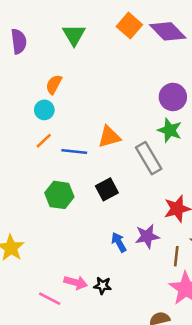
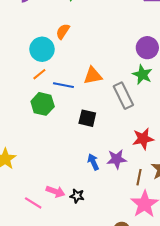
orange semicircle: (54, 84) -> (63, 31), moved
cyan circle: (44, 110) -> (42, 49), size x1.5
black square: (107, 189) -> (87, 118), turned 36
green hexagon: (59, 195) -> (43, 104), moved

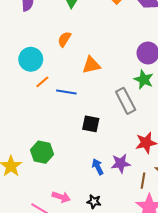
cyan circle: (42, 49) -> (31, 59), moved
orange triangle: (93, 76) -> (91, 65), moved
green hexagon: (43, 104) -> (42, 152), moved
black star: (77, 196) -> (94, 202), moved

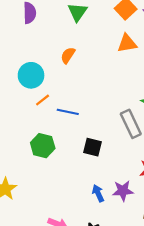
orange triangle: (91, 65) -> (127, 43), moved
green hexagon: (42, 152) -> (43, 146), moved

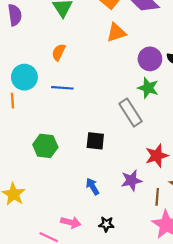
orange line: (43, 100) -> (12, 101), moved, turned -48
blue line: (68, 112) -> (62, 88), moved
blue arrow: (98, 193) -> (93, 186), moved

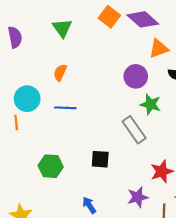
orange triangle: (116, 33) -> (159, 49), moved
purple circle: (150, 59) -> (136, 76), moved
blue arrow: (93, 186) -> (89, 205), moved

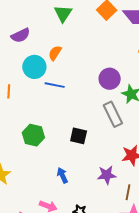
purple semicircle: (15, 37) -> (21, 35), moved, turned 66
purple circle: (136, 76) -> (110, 79), moved
cyan circle: (27, 99) -> (34, 67), moved

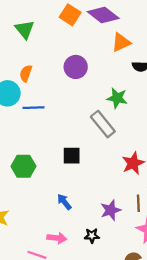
purple circle: (110, 79) -> (76, 67), moved
purple star: (107, 175) -> (111, 210), moved

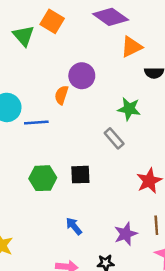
orange square: (70, 15) -> (52, 21), moved
orange semicircle: (26, 73) -> (61, 95), moved
gray rectangle: (103, 124) -> (114, 138), size x0.7
green hexagon: (23, 166) -> (43, 178), moved

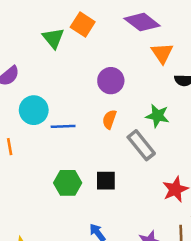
orange triangle: (131, 47) -> (162, 53), turned -40
orange semicircle: (61, 95) -> (109, 119), moved
gray rectangle: (114, 138) -> (141, 145), size x1.4

